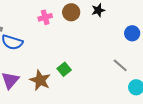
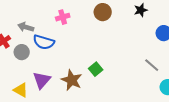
black star: (98, 10) -> (141, 10), moved
pink cross: (45, 17) -> (63, 17), moved

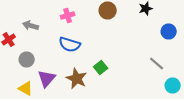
blue semicircle: (44, 42) -> (70, 44), moved
gray circle: (22, 52) -> (27, 60), moved

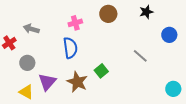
pink cross: (68, 16) -> (75, 23), moved
blue semicircle: (70, 44) -> (70, 48), turned -115
gray line: (157, 64) -> (140, 56), moved

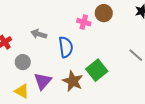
pink cross: (75, 23) -> (84, 22), moved, turned 32
gray arrow: (31, 29) -> (39, 34), moved
green square: (101, 71) -> (97, 70), size x1.5

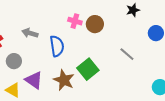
brown circle: (104, 13) -> (95, 24), moved
purple triangle: (43, 81) -> (34, 80), turned -36

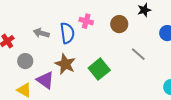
brown circle: (95, 24) -> (119, 24), moved
blue semicircle: (57, 46) -> (67, 33), moved
brown star: (64, 80) -> (65, 64), moved

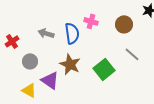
gray line: (138, 54) -> (132, 54), moved

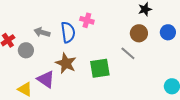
brown circle: (124, 24) -> (139, 33), moved
gray circle: (30, 61) -> (26, 50), moved
green square: (104, 69) -> (100, 68), turned 30

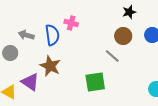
green square: (100, 68) -> (95, 82), moved

